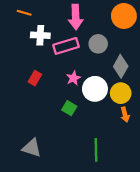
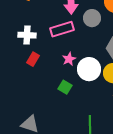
white cross: (40, 35) -> (27, 35), moved
gray circle: (98, 44) -> (92, 18), moved

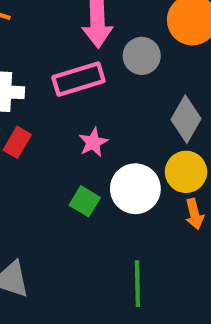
white circle: (89, 69) -> (135, 189), moved

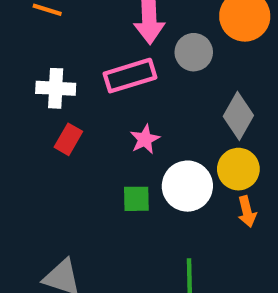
green square: (85, 201) -> (136, 199), turned -32

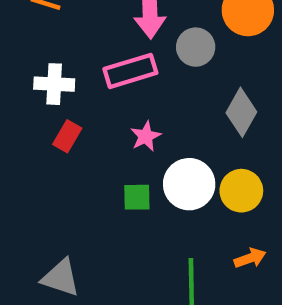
yellow circle: (238, 169) -> (241, 191), moved
orange arrow: (247, 212) -> (250, 258), moved, turned -96

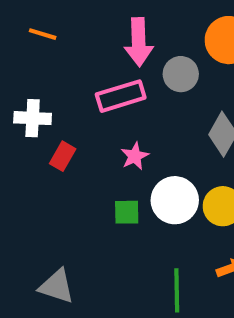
white cross: (54, 84) -> (33, 118), moved

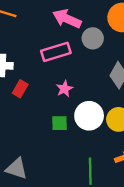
pink arrow: (139, 42) -> (67, 19), turned 116

